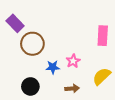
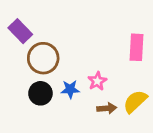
black circle: (30, 86) -> (40, 93), moved
brown arrow: (72, 89) -> (107, 108), moved

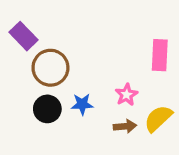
pink star: (97, 81) -> (127, 95), moved

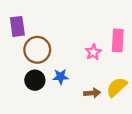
purple rectangle: (24, 36) -> (17, 26), turned 36
pink star: (127, 95) -> (93, 52), moved

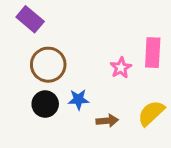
purple rectangle: (17, 26) -> (30, 19), moved, turned -42
brown arrow: (92, 93) -> (107, 121), moved

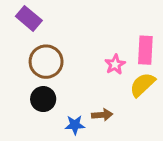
blue star: (78, 99) -> (75, 125), moved
yellow semicircle: (151, 113) -> (142, 85), moved

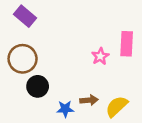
brown circle: (46, 62) -> (23, 59), moved
yellow semicircle: (142, 85) -> (117, 106), moved

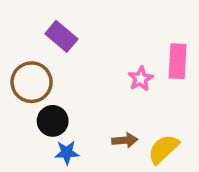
purple rectangle: (25, 16) -> (61, 36), moved
blue star: (65, 109) -> (67, 153), moved

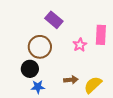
purple rectangle: (61, 36) -> (54, 20), moved
brown circle: (32, 82) -> (40, 47), moved

